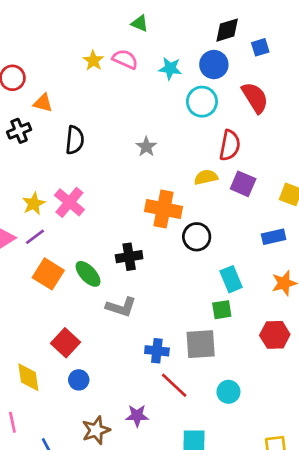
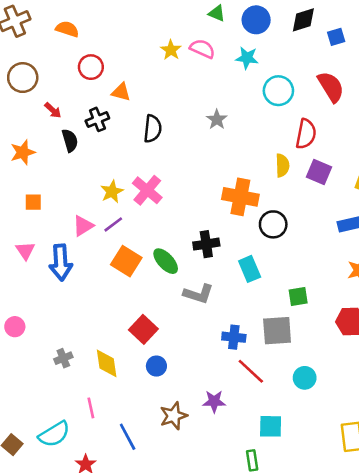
blue circle: (214, 65) -> (256, 20), moved
gray star: (146, 147) -> (217, 119), moved
yellow semicircle: (206, 177) -> (282, 165), turned 100
cyan rectangle: (231, 279) -> (250, 269), moved

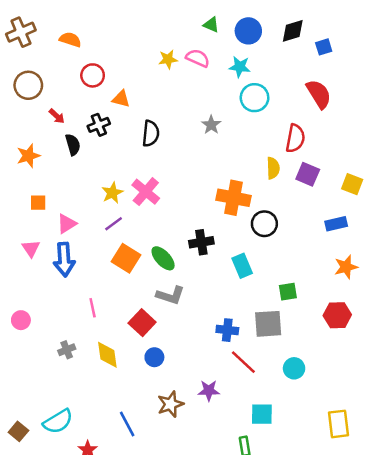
yellow star: (171, 50) -> (168, 59), turned 30
cyan circle: (278, 91) -> (255, 98), moved
pink triangle: (83, 226) -> (67, 224), moved
gray L-shape: (198, 294) -> (170, 295), moved
pink line: (91, 408) -> (93, 308), moved

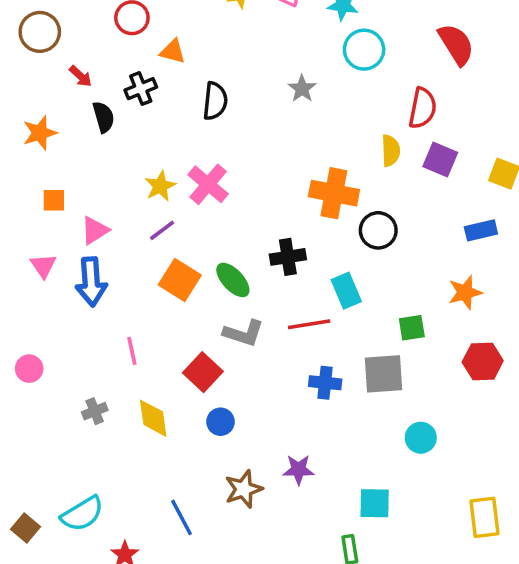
orange star: (346, 267) -> (465, 292), moved
red line: (243, 362) -> (309, 324), moved, turned -52

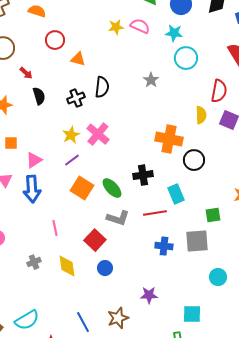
black cross: (141, 89) -> (76, 98), moved
brown star: (244, 489) -> (118, 318), moved

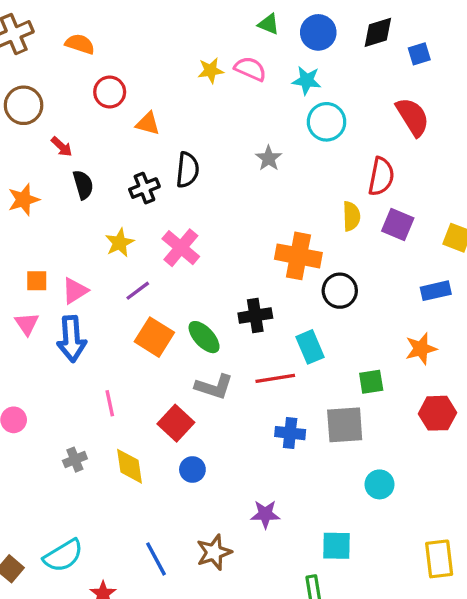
yellow star: (71, 135) -> (120, 243), moved
orange square: (11, 143) -> (37, 281), moved

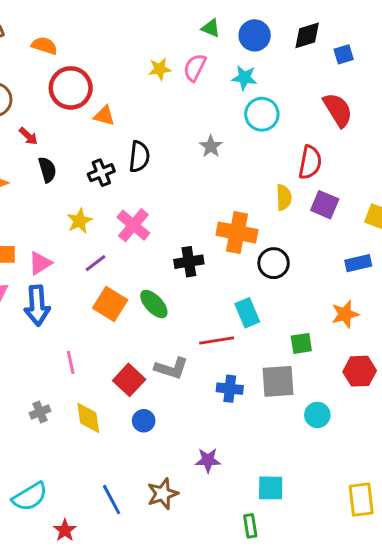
pink semicircle: (250, 69) -> (195, 68), turned -88
red circle: (110, 92) -> (71, 88), size x1.5
black cross: (255, 316) -> (189, 262), moved
gray L-shape: (214, 387) -> (171, 368), moved
cyan circle: (380, 484) -> (317, 415), moved

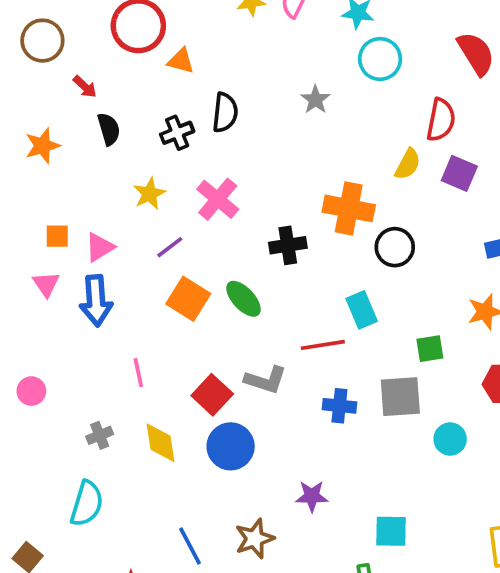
yellow semicircle: (284, 197) -> (408, 164), turned 30
blue circle: (144, 421) -> (231, 446), size x1.6
cyan semicircle: (30, 497) -> (87, 504), moved, turned -42

